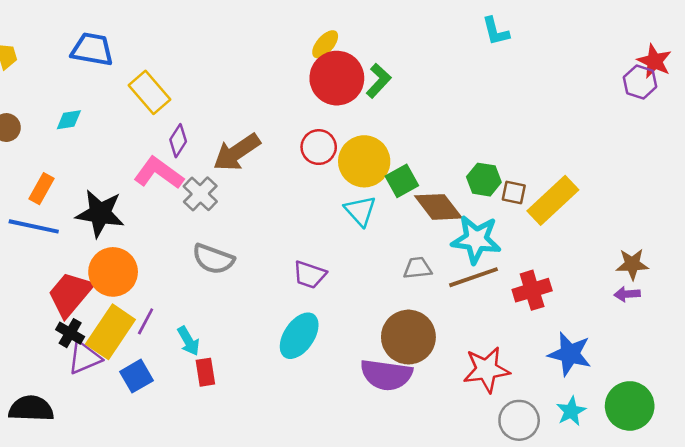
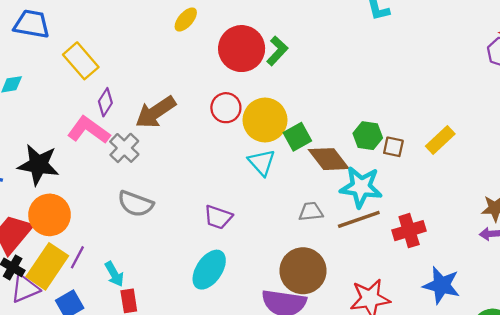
yellow ellipse: (325, 44) -> (186, 20), moved
yellow rectangle: (553, 200) -> (440, 140), moved, size x0.7

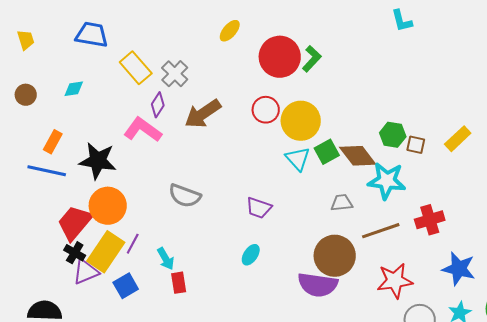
green square: (297, 137) -> (327, 152), moved
gray cross: (124, 148) -> (175, 74), moved
brown line: (359, 219) -> (381, 231), moved
cyan ellipse: (209, 270) -> (251, 255), size x0.6

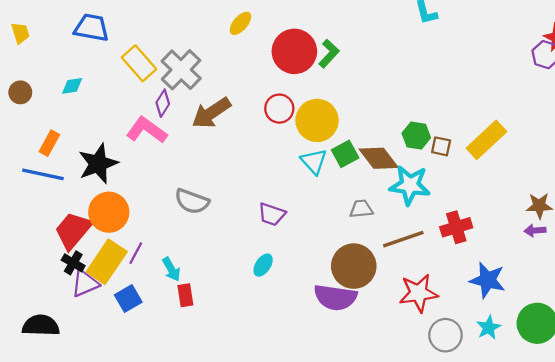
gray cross: (175, 74) -> (181, 70), size x1.4
yellow rectangle: (458, 139) -> (486, 140), size x1.4
black star: (98, 161) -> (98, 164), turned -30

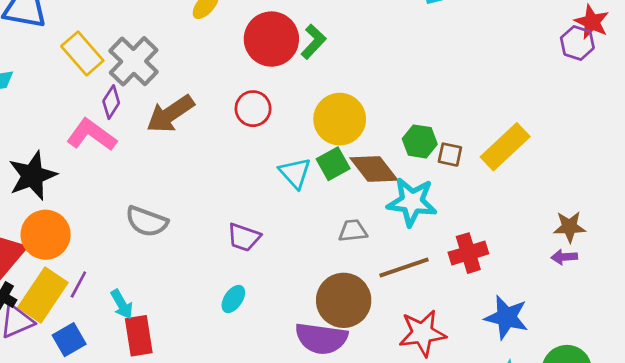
yellow circle: (317, 120) -> (340, 119), moved
red rectangle: (185, 295) -> (139, 336), size x1.4

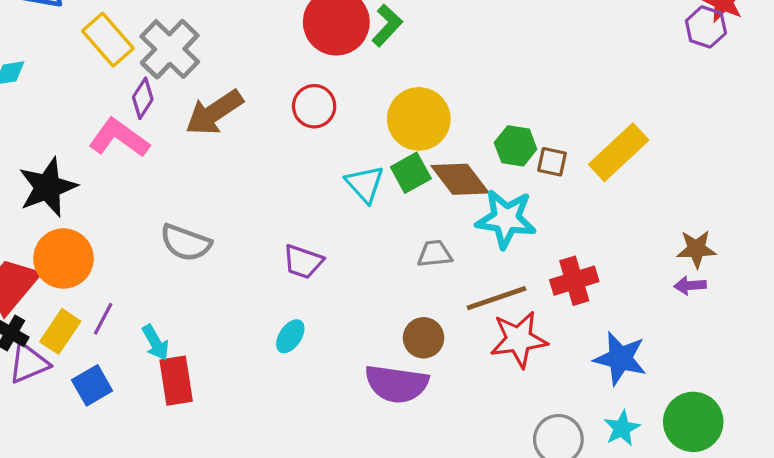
yellow rectangle: (43, 295) -> (60, 331), size x0.7
brown circle: (344, 300) -> (424, 338), size x0.6
red star: (422, 333) -> (519, 339), moved

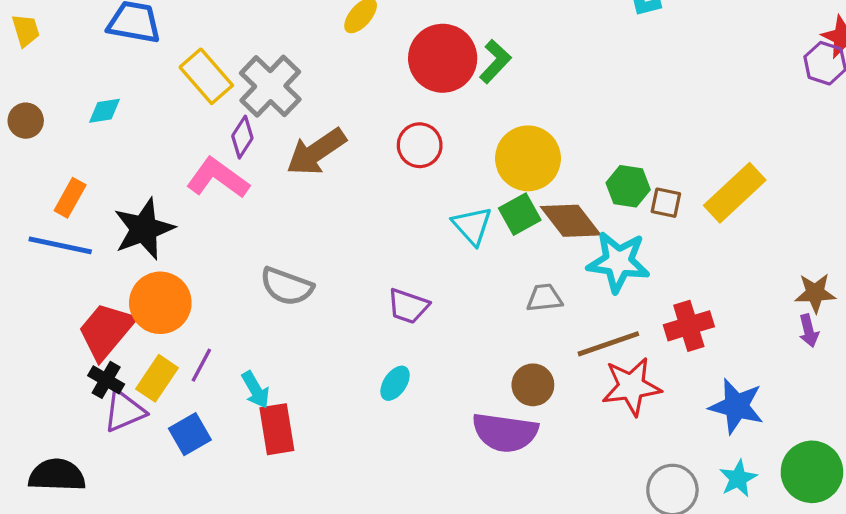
purple arrow: (690, 285) -> (809, 331), turned -100

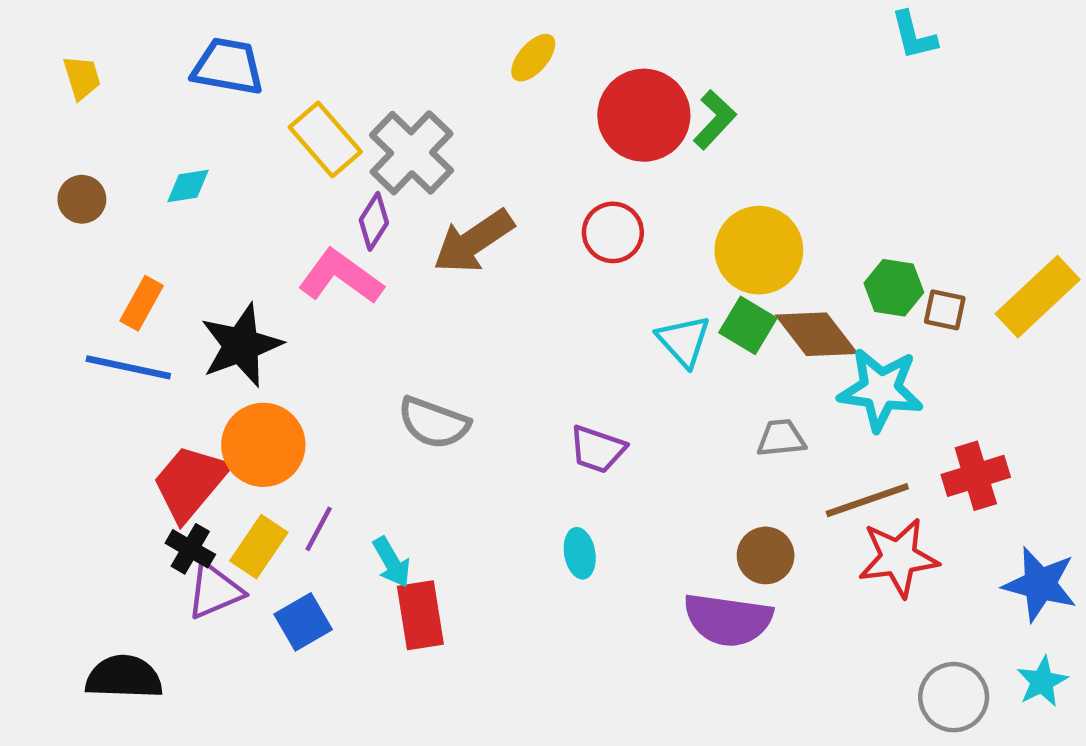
green square: (520, 214) -> (748, 325), turned -30
cyan ellipse: (395, 383) -> (580, 553), turned -44

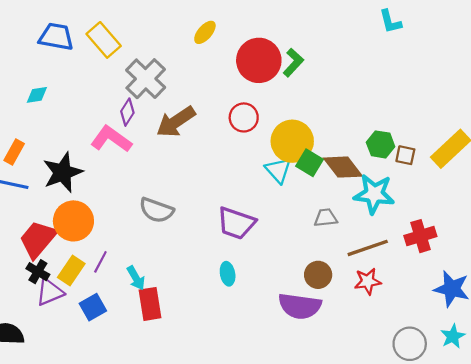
yellow rectangle: (325, 140) -> (104, 40), moved
yellow circle: (759, 250) -> (292, 141), moved
purple trapezoid: (597, 449) -> (236, 223), size x1.4
red star: (898, 558) -> (368, 281), moved, size x0.7

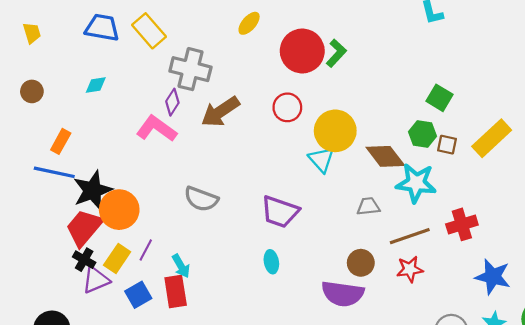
gray cross: (146, 79) -> (190, 69), turned -30
cyan diamond: (37, 95) -> (96, 85), moved
green square: (309, 163) -> (440, 98), moved
black star: (63, 172) -> (93, 190), moved
red rectangle: (150, 304) -> (176, 292), moved

